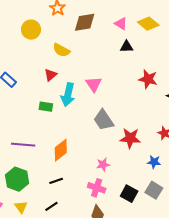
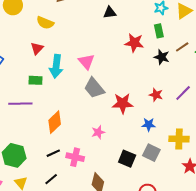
pink triangle: (94, 84) -> (86, 62), moved
purple line: (23, 145) -> (20, 104), moved
pink cross: (97, 188) -> (75, 157), moved

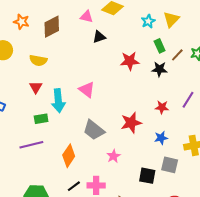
green rectangle: (159, 31) -> (160, 46), moved
gray trapezoid: (94, 88) -> (94, 130), moved

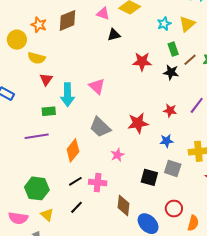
orange star: (21, 22) -> (39, 25), moved
yellow semicircle: (38, 60) -> (36, 58), moved

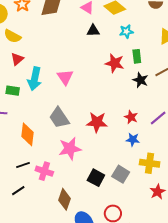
cyan star: (164, 24) -> (126, 32), moved
green rectangle: (173, 49) -> (137, 56), moved
blue star: (166, 141) -> (133, 140), moved
orange diamond: (73, 150) -> (27, 134), turned -45
pink star: (117, 155) -> (70, 149), size x1.6

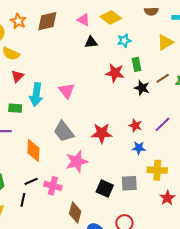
gray square: (121, 174) -> (129, 183), turned -30
black line: (18, 191) -> (23, 200), moved, turned -40

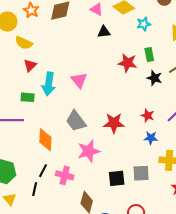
cyan star: (124, 41) -> (144, 24), moved
black line: (31, 181) -> (43, 171), turned -40
black square: (105, 189) -> (117, 178), turned -30

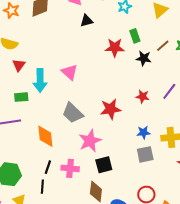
blue star: (151, 138) -> (143, 133), moved
black square: (117, 178) -> (104, 165), moved

